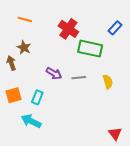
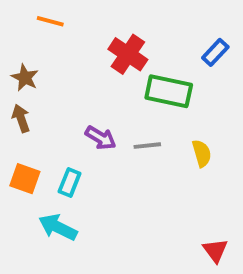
orange line: (25, 20) -> (50, 21), moved
brown star: (24, 48) -> (25, 78), moved
orange square: (13, 95) -> (25, 179), turned 35

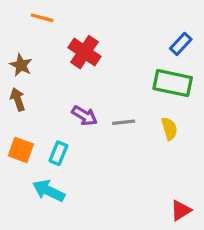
red cross: (128, 54) -> (85, 52), moved
green rectangle: (169, 91) -> (173, 83), moved
red triangle: (215, 251) -> (181, 210), turned 35

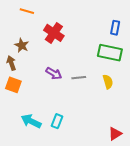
blue rectangle: (181, 44) -> (115, 28), turned -32
brown star: (21, 65) -> (22, 45), moved
orange square: (21, 150) -> (13, 85), moved
cyan rectangle: (58, 153) -> (57, 121), moved

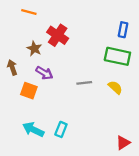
brown star: (22, 45) -> (34, 49), moved
purple arrow: (54, 73) -> (44, 73), moved
yellow semicircle: (108, 82) -> (115, 87), turned -32
orange square: (13, 85) -> (29, 91), moved

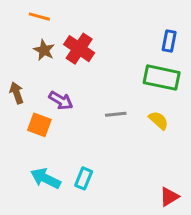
brown star: (34, 49) -> (44, 50), moved

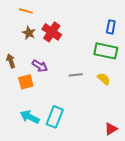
orange square: (39, 125) -> (26, 82), turned -35
cyan rectangle: (84, 178) -> (55, 117), size x1.5

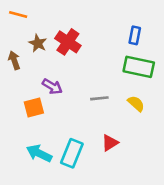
orange line: (26, 11) -> (18, 14), moved
blue rectangle: (111, 27) -> (135, 35), moved
brown arrow: (11, 61) -> (14, 60), moved
red triangle: (111, 129) -> (110, 143), moved

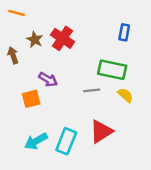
green rectangle: (139, 67) -> (112, 70), moved
red triangle: (110, 143) -> (101, 131), size x1.5
cyan arrow: (39, 153) -> (36, 141), turned -55

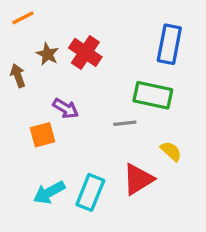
orange line: (17, 13) -> (23, 18), turned -42
blue rectangle: (124, 32) -> (169, 44), size x1.6
yellow semicircle: (125, 95) -> (171, 151), moved

